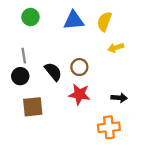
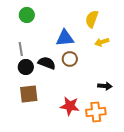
blue triangle: (74, 20) -> (65, 38), moved
black semicircle: (53, 72) -> (47, 63), turned -30
black circle: (20, 76) -> (26, 67), moved
red star: (79, 94) -> (70, 106), moved

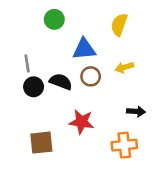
green circle: (27, 15) -> (54, 19), moved
yellow arrow: (102, 42) -> (124, 67), moved
brown square: (29, 94) -> (41, 143), moved
red star: (70, 106) -> (82, 122), moved

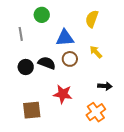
gray line: (27, 63) -> (21, 34), moved
yellow arrow: (124, 67) -> (96, 52), turned 64
orange cross: (124, 145) -> (96, 112), turned -30

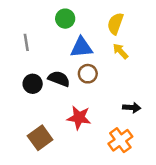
green circle: (42, 15) -> (65, 19), moved
yellow arrow: (96, 52) -> (120, 51), moved
brown square: (32, 110) -> (40, 138), turned -30

